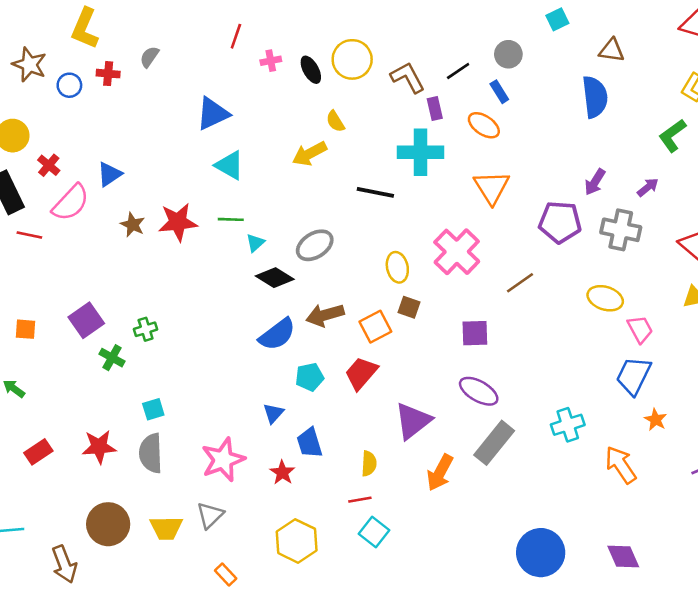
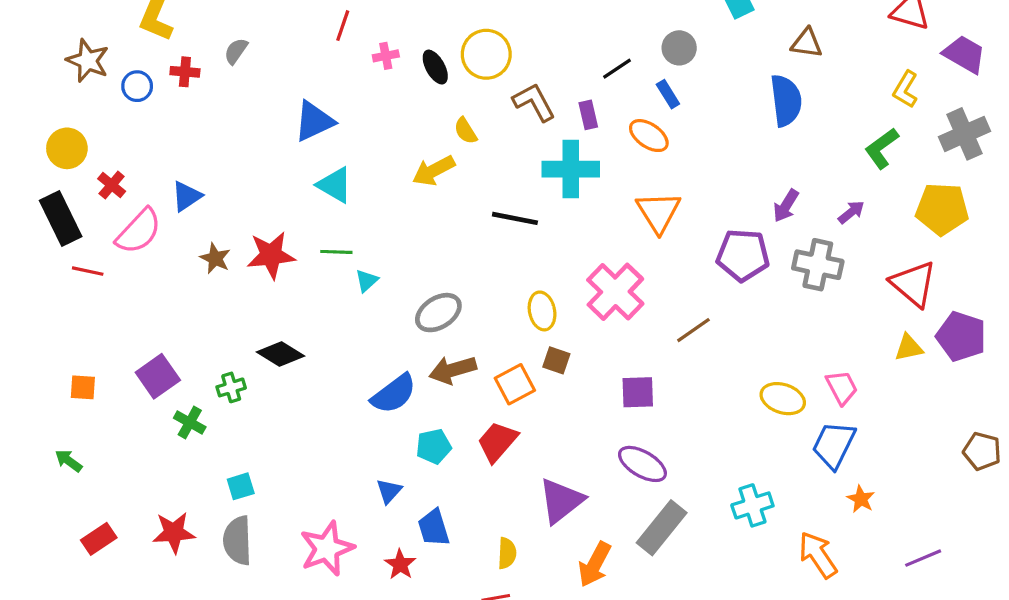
brown L-shape: (408, 77) -> (534, 102), moved
gray ellipse: (315, 245) -> (438, 313), moved
black diamond: (275, 278) -> (281, 354), moved
yellow ellipse: (605, 298) -> (783, 399), moved

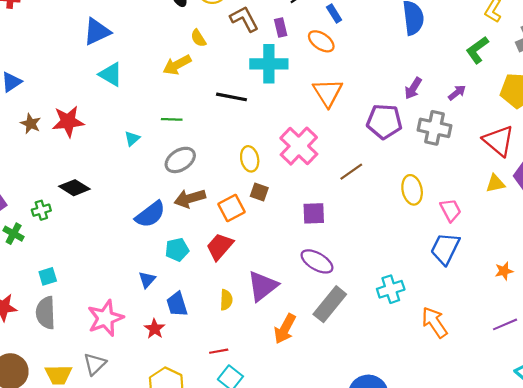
green line: (336, 252) -> (172, 119), moved
yellow ellipse: (783, 399) -> (412, 190), moved, turned 60
orange star: (861, 499) -> (504, 271), moved, turned 30
yellow semicircle: (507, 553) -> (226, 300), moved

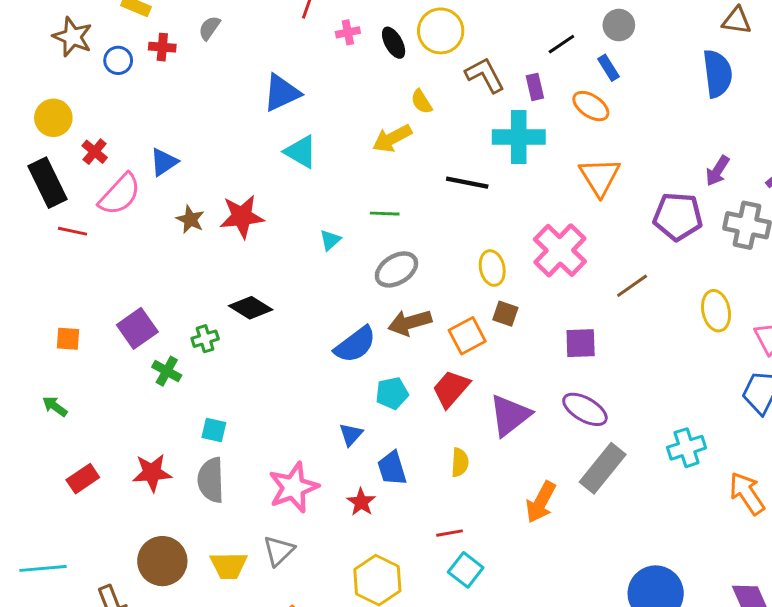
cyan square: (48, 276) -> (214, 430), turned 30
purple triangle: (262, 286) -> (510, 415), moved

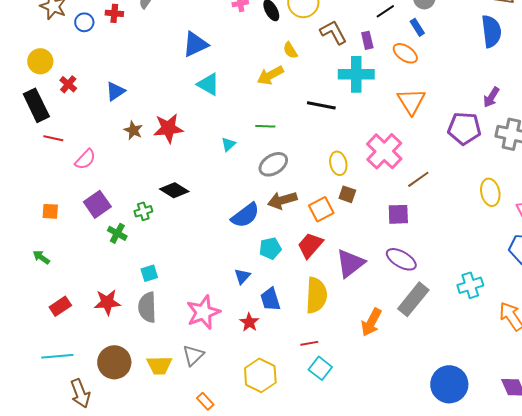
pink semicircle: (120, 194) -> (85, 159), moved, size x0.7
brown line: (632, 286) -> (418, 179), moved
cyan square: (214, 430) -> (149, 273), turned -30
yellow semicircle: (460, 462) -> (316, 295), size x1.8
cyan line: (43, 568) -> (57, 356), moved

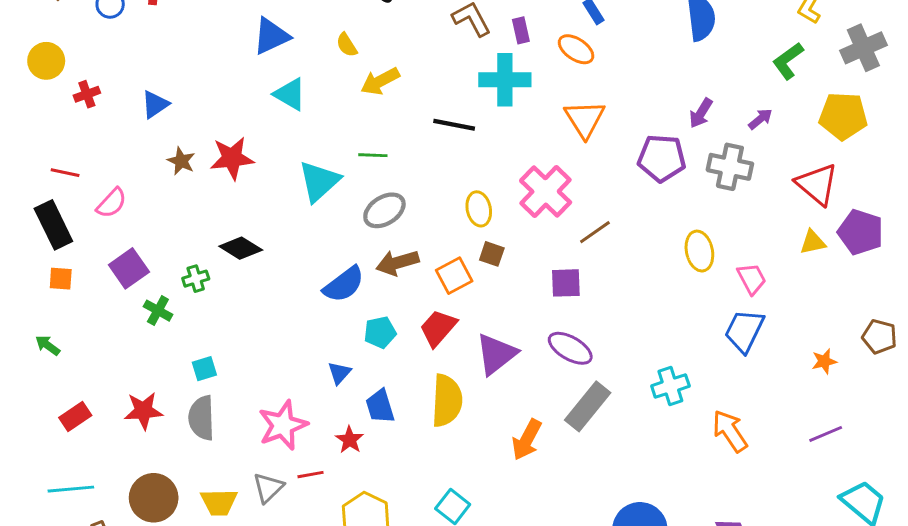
yellow semicircle: (290, 50) -> (347, 45), moved
red cross: (68, 84) -> (87, 94), turned 30
black rectangle: (36, 105) -> (53, 225), moved
cyan triangle: (228, 144) -> (319, 181), size x2.0
red line: (309, 343) -> (310, 475), moved

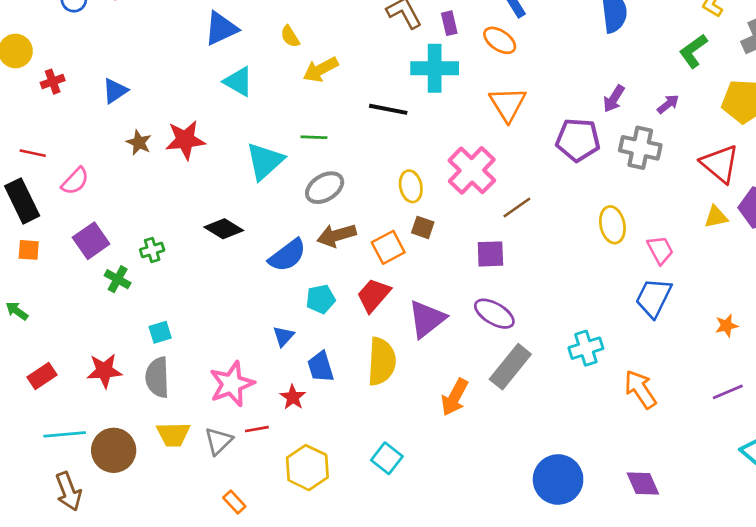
black diamond: (241, 248) -> (224, 229), moved
cyan line: (71, 489) -> (65, 434), moved
yellow trapezoid: (219, 502) -> (173, 434), moved

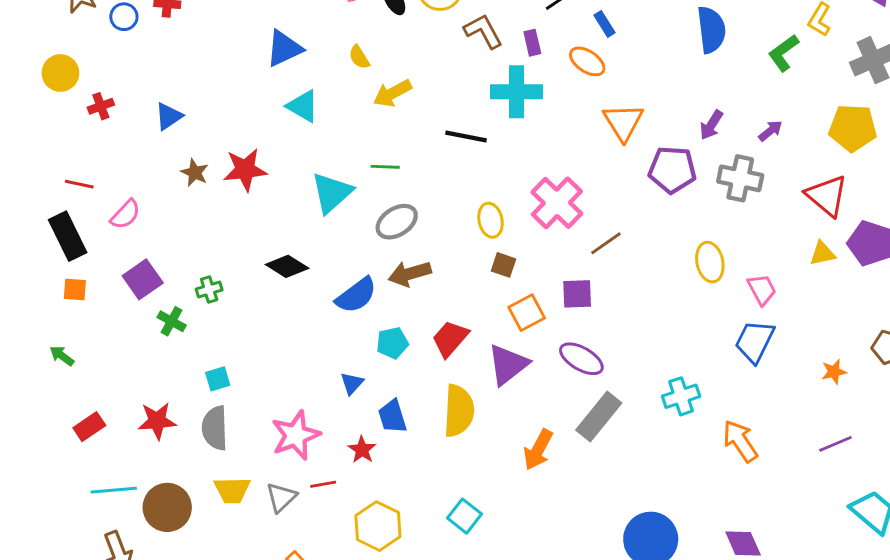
green L-shape: (693, 51) -> (783, 53), moved
orange triangle: (508, 104) -> (623, 122), moved
orange square: (388, 247) -> (527, 313), moved

